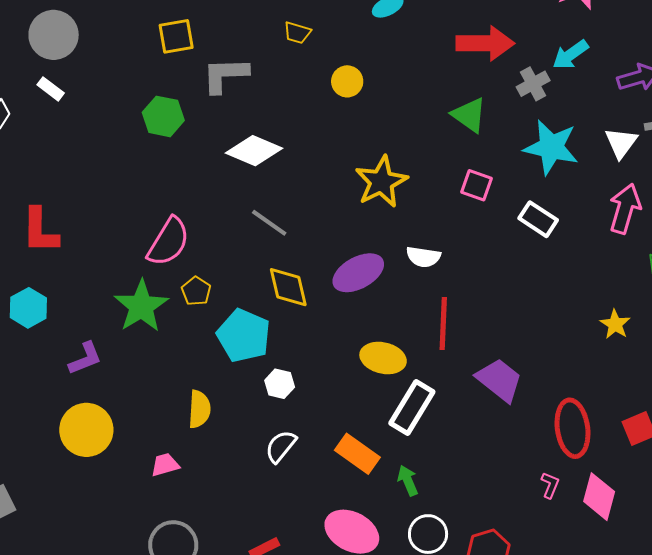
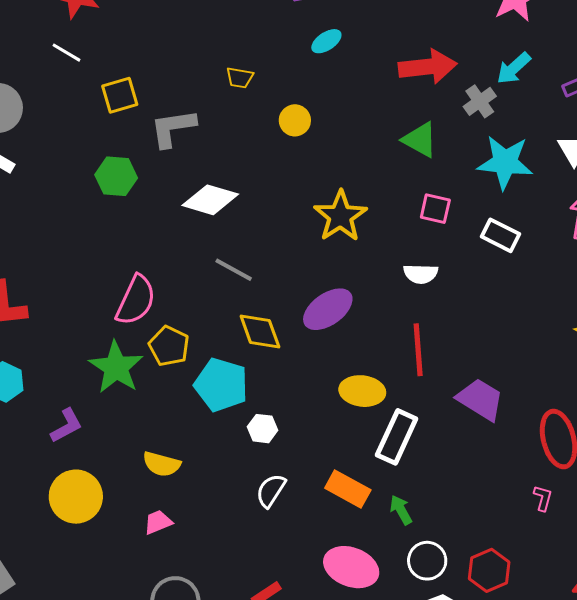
white semicircle: (423, 257) -> (421, 274), moved
yellow pentagon: (196, 291) -> (169, 346), size x1.4
yellow semicircle: (199, 409) -> (162, 464), moved, turned 108

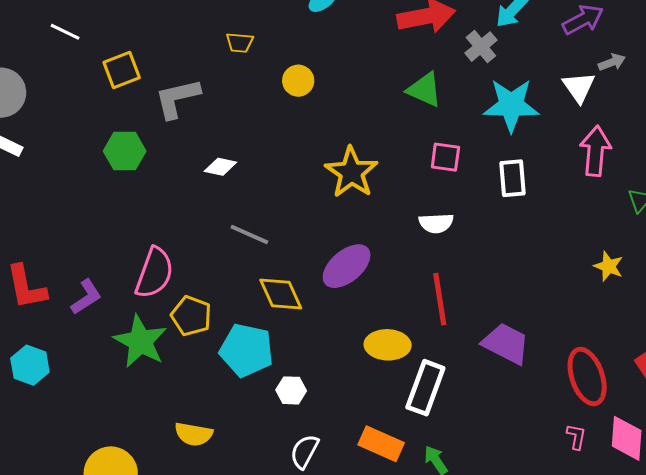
white diamond: (210, 200) -> (220, 167), size x0.6
white rectangle: (500, 235) -> (513, 178), turned 63
purple L-shape: (66, 426) -> (86, 297), moved

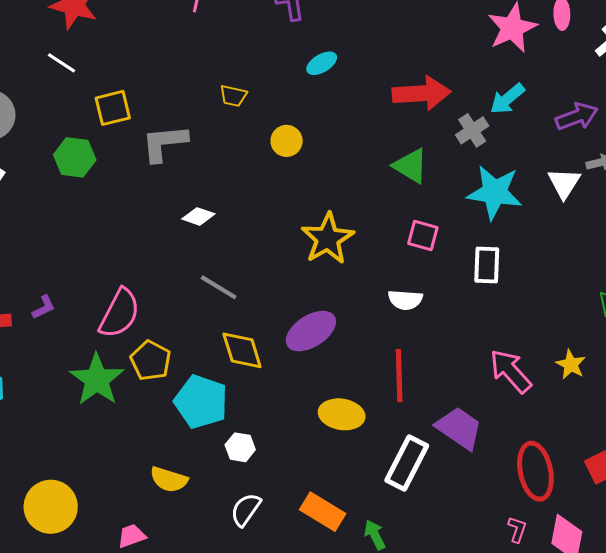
green hexagon: (125, 151) -> (75, 157), moved
pink arrow: (595, 151) -> (510, 371), moved, turned -54
purple L-shape: (86, 297) -> (44, 307), moved, size x0.7
white rectangle: (425, 388) -> (407, 463), moved
yellow semicircle: (194, 434) -> (169, 479), moved

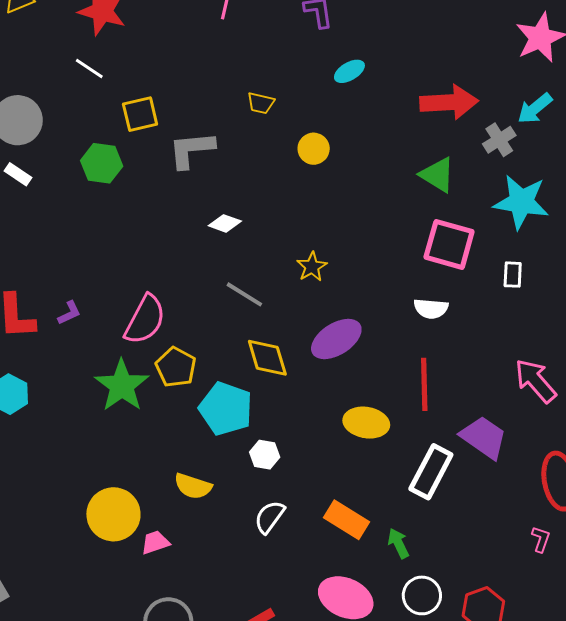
pink square: (423, 235) -> (449, 244), size x1.6
yellow star: (328, 239) -> (312, 267), moved, size x0.6
white rectangle: (487, 265) -> (513, 275), size x0.7
yellow circle: (51, 507) -> (113, 514), moved

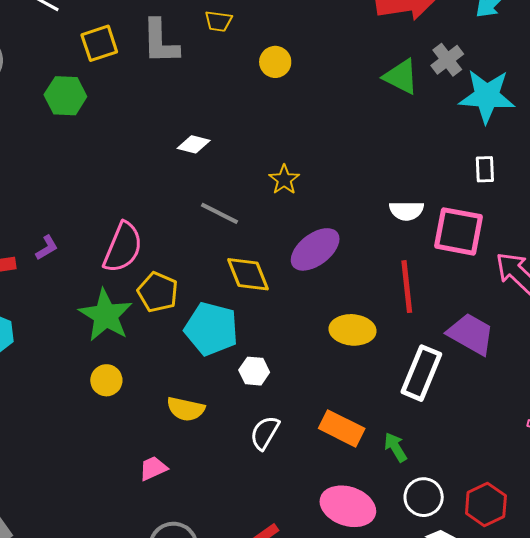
gray cross: (499, 140) -> (447, 60), moved
gray L-shape: (191, 150) -> (160, 42), moved, turned -81
pink square: (449, 244) -> (458, 231), moved
yellow circle: (113, 514) -> (106, 380), moved, size x0.6

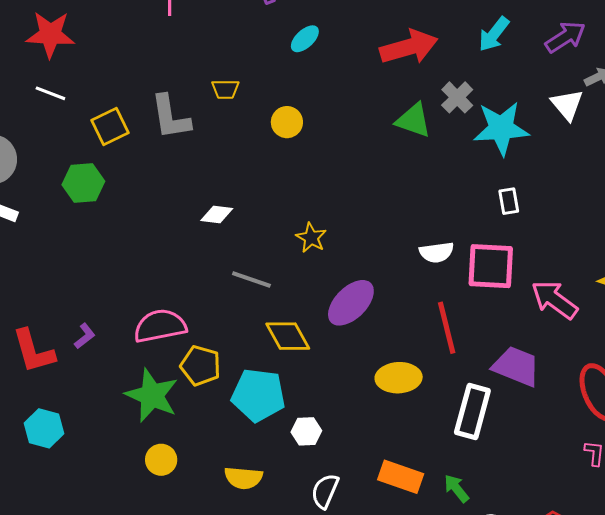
pink semicircle: (123, 247) -> (160, 326), turned -116

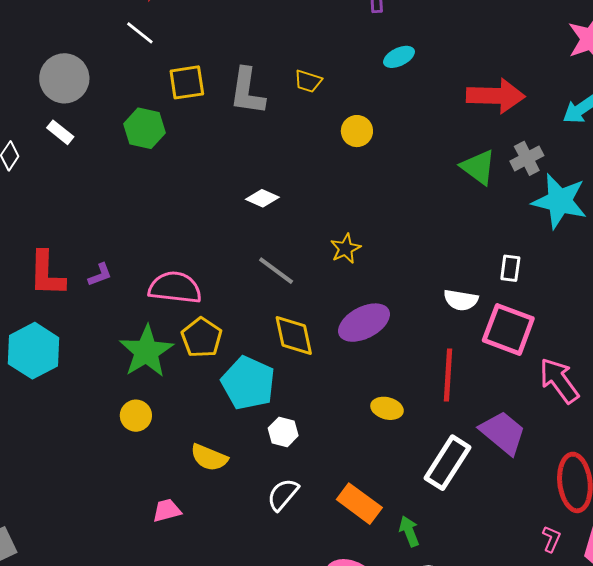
white rectangle: (509, 201) -> (510, 268), moved
yellow ellipse: (399, 378) -> (387, 408), size x0.7
cyan hexagon: (44, 428) -> (34, 351), size x1.4

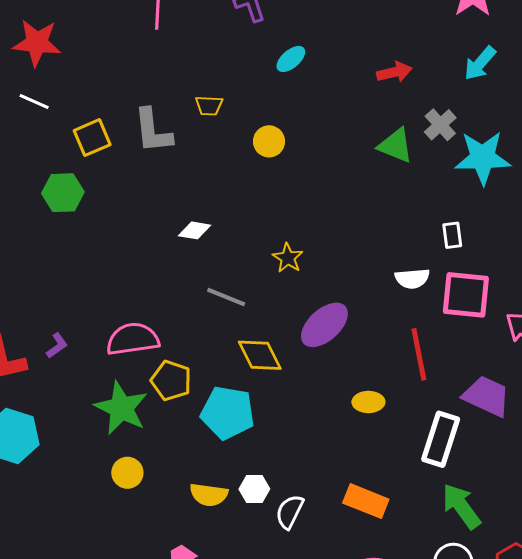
red arrow: (496, 96) -> (394, 72), size x0.6
white hexagon: (283, 432) -> (254, 489), moved
green arrow: (409, 531) -> (461, 506), moved, size x1.6

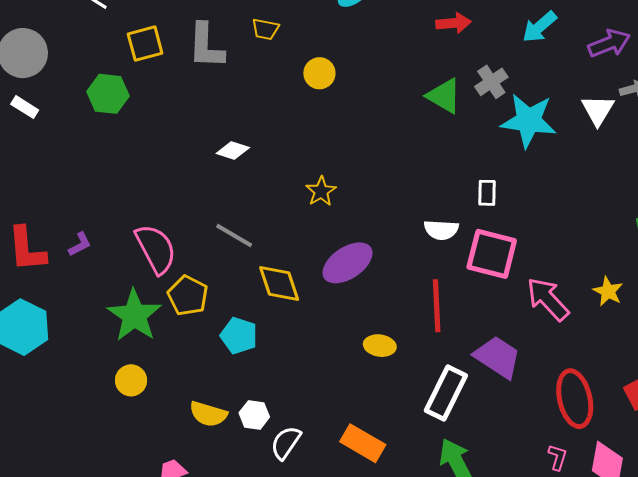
gray line: (226, 297) -> (234, 236), moved
pink semicircle: (133, 339) -> (156, 249), turned 62
cyan pentagon: (228, 413) -> (239, 336), size x0.7

